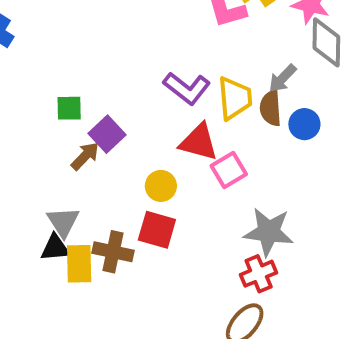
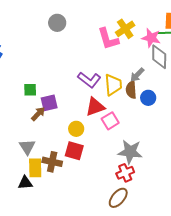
purple square: (107, 134) -> (49, 103), turned 30
red triangle: (199, 142) -> (95, 107), turned -35
black triangle: (55, 248) -> (25, 183), moved

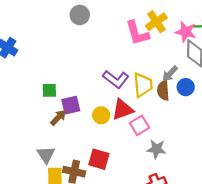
blue circle: (148, 98) -> (186, 87), moved
yellow circle: (76, 129) -> (101, 115), moved
gray star: (130, 152) -> (156, 149), moved, size x0.7

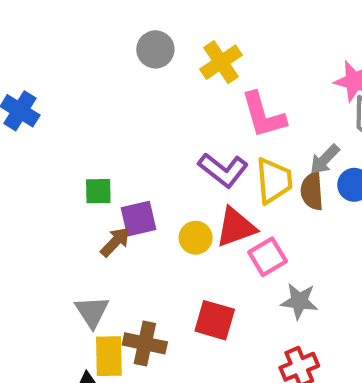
yellow cross: (156, 22) -> (221, 62), moved
pink L-shape: (137, 33) -> (263, 115), moved
red square: (99, 159) -> (215, 320), moved

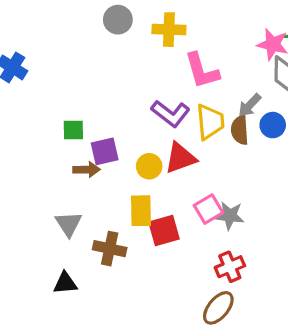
yellow cross: (221, 62) -> (169, 30), turned 36
brown arrow: (115, 242) -> (87, 170), turned 45
pink square: (268, 257) -> (208, 209), moved
red square: (215, 320) -> (164, 230), turned -32
yellow rectangle: (109, 356) -> (141, 211), moved

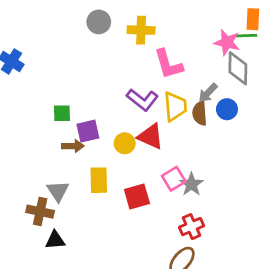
red triangle: (180, 158) -> (151, 136), turned 44
yellow rectangle: (141, 211) -> (99, 180), moved
gray star: (230, 216) -> (191, 184), turned 30
brown cross: (110, 249) -> (40, 212), moved

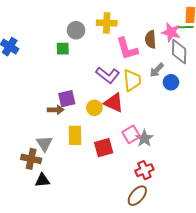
gray circle: (99, 22) -> (76, 30), moved
green square: (62, 113) -> (63, 49), moved
brown semicircle: (200, 113) -> (151, 39), moved

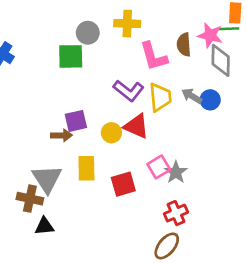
green square: (63, 49) -> (71, 56), size x1.5
gray arrow: (157, 70) -> (192, 96), moved, turned 77
gray triangle: (44, 144) -> (47, 179), size x1.4

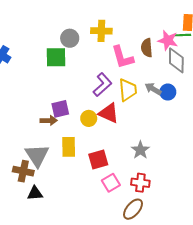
purple L-shape: (129, 91) -> (102, 85), turned -80
pink square: (159, 167) -> (111, 183), moved
red cross: (176, 213) -> (140, 183), turned 30

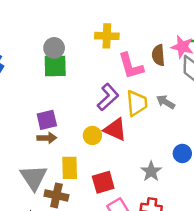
gray circle: (70, 38) -> (54, 48), moved
blue circle: (168, 92) -> (182, 153), moved
purple square: (60, 109) -> (47, 120), moved
brown cross: (23, 171) -> (56, 195), moved

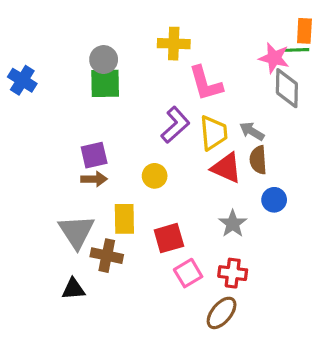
brown semicircle: (158, 55) -> (258, 160), moved
red triangle: (115, 129) -> (226, 168), moved

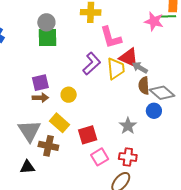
gray diamond: (287, 88) -> (162, 93), moved, turned -50
red triangle: (226, 168) -> (129, 58), moved
yellow circle: (155, 176) -> (69, 95), moved
yellow rectangle: (124, 219) -> (60, 123), turned -48

